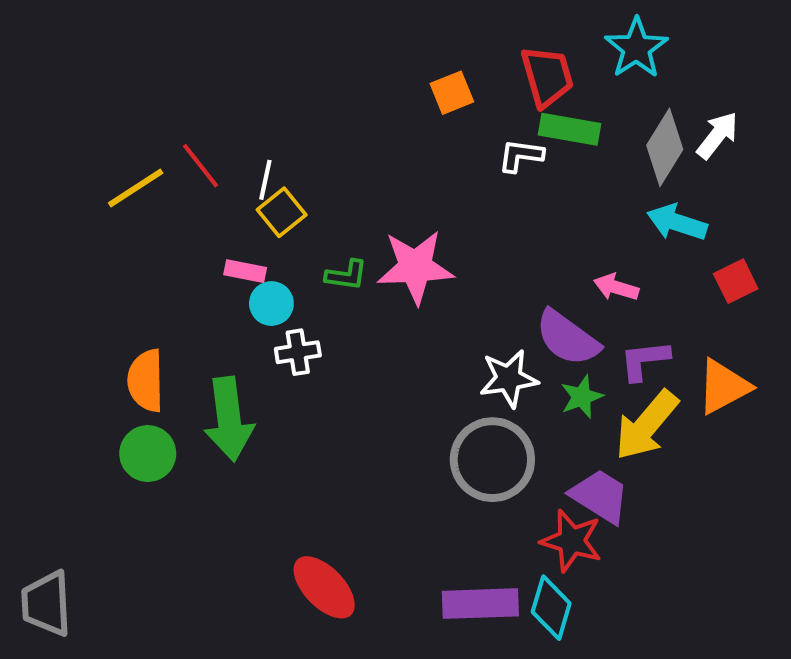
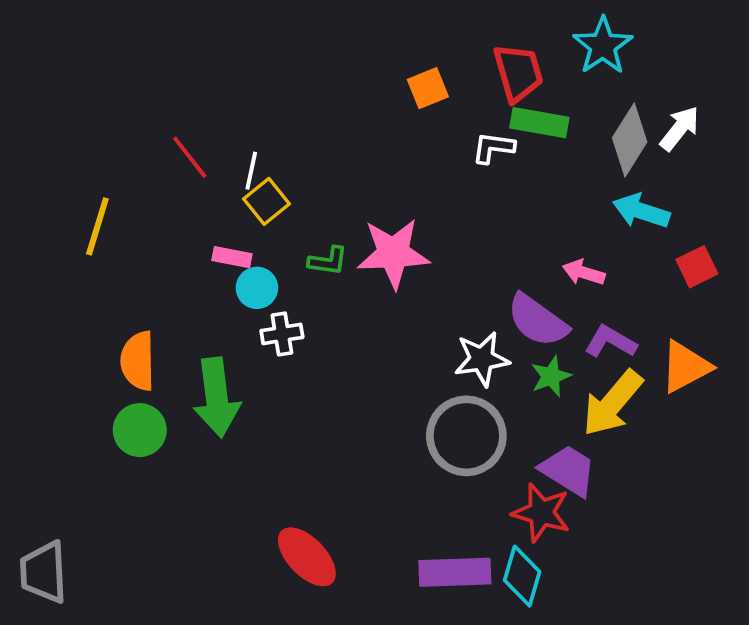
yellow line: (136, 188) -> (97, 226), moved, turned -40
purple L-shape: (644, 360) -> (610, 342), turned 36

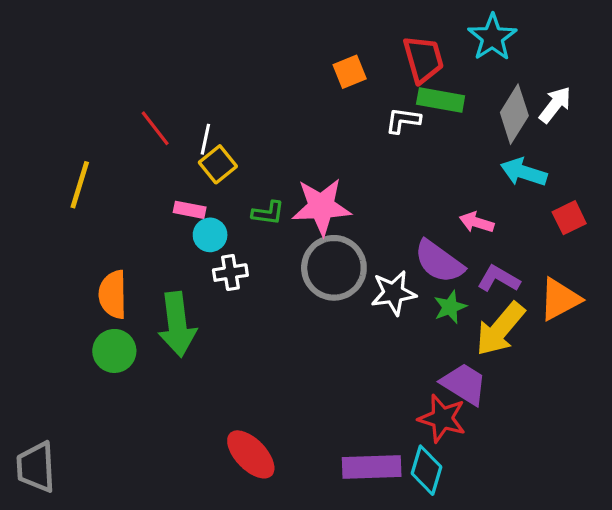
gray circle: (466, 436) -> (334, 268), moved

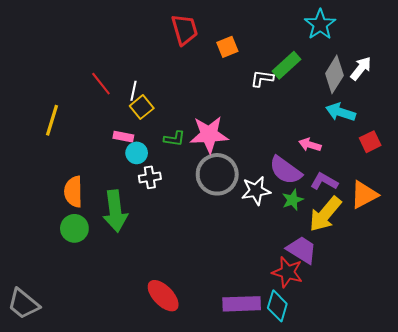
red trapezoid: (423, 59) -> (185, 30), moved
green rectangle: (441, 100) -> (286, 65), turned -52
gray trapezoid: (36, 467) -> (23, 304), turned -48

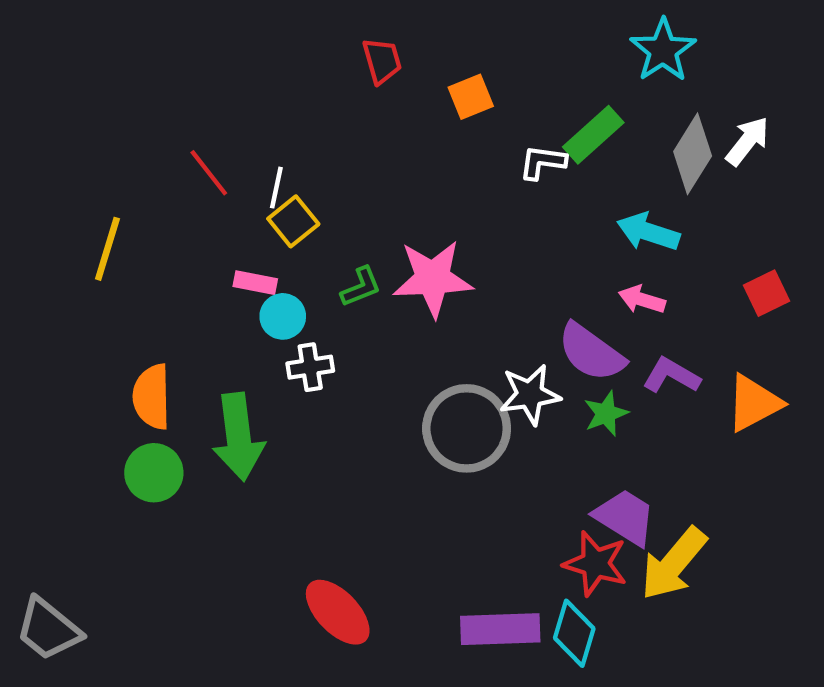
red trapezoid: (185, 30) -> (382, 61), size x0.7
cyan arrow: (341, 112) -> (648, 232), moved
green L-shape: (174, 139) -> (361, 287), turned -30
gray circle: (217, 174) -> (467, 428), moved
yellow arrow: (325, 214) -> (674, 564), moved

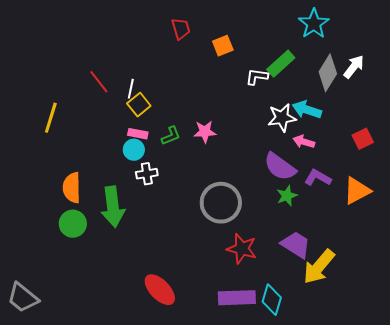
pink star: (433, 278) -> (205, 132), size x0.6
pink rectangle: (255, 283) -> (138, 134), moved
white star: (530, 395) -> (282, 118), moved
red star: (595, 564) -> (242, 249), moved

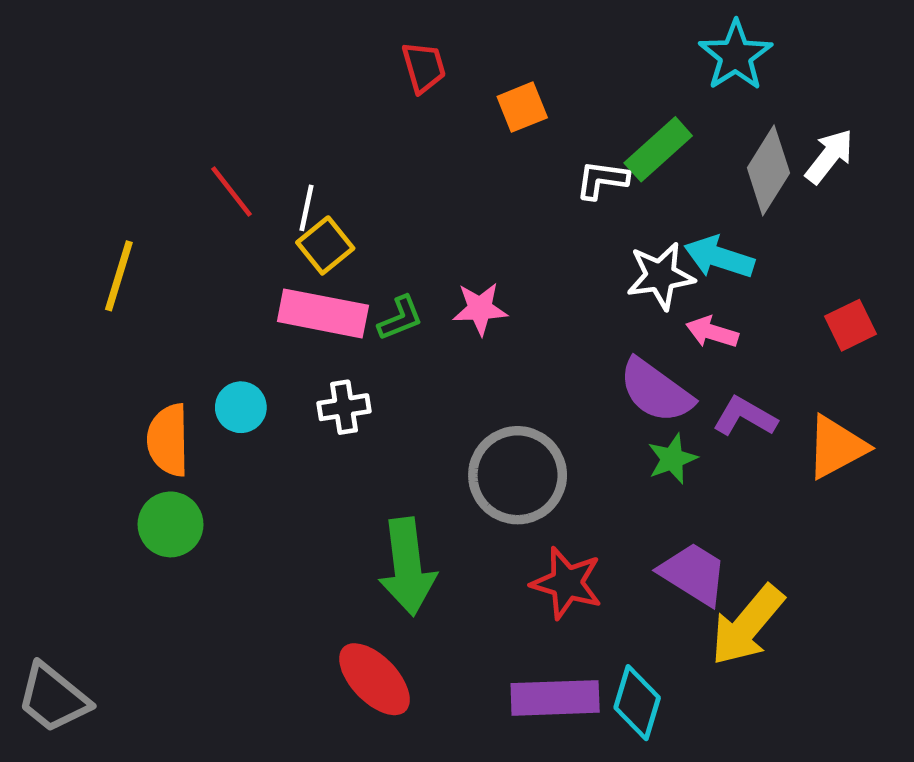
pink rectangle: (138, 134) -> (323, 313), size x1.8
cyan circle: (134, 150) -> (241, 407), moved
green arrow: (113, 207) -> (407, 567), moved

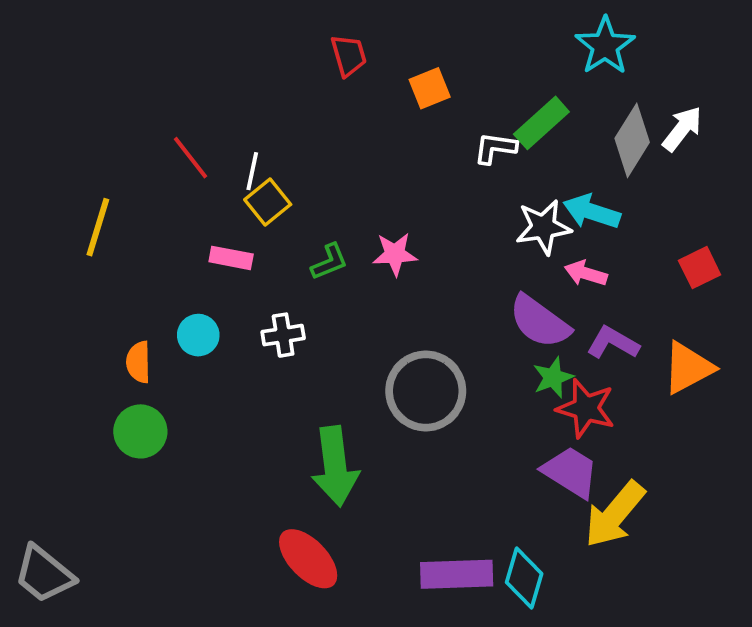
pink rectangle: (323, 313) -> (231, 258), moved, size x0.6
orange semicircle: (168, 440) -> (138, 362), size x0.7
red star: (567, 583) -> (586, 408), moved

